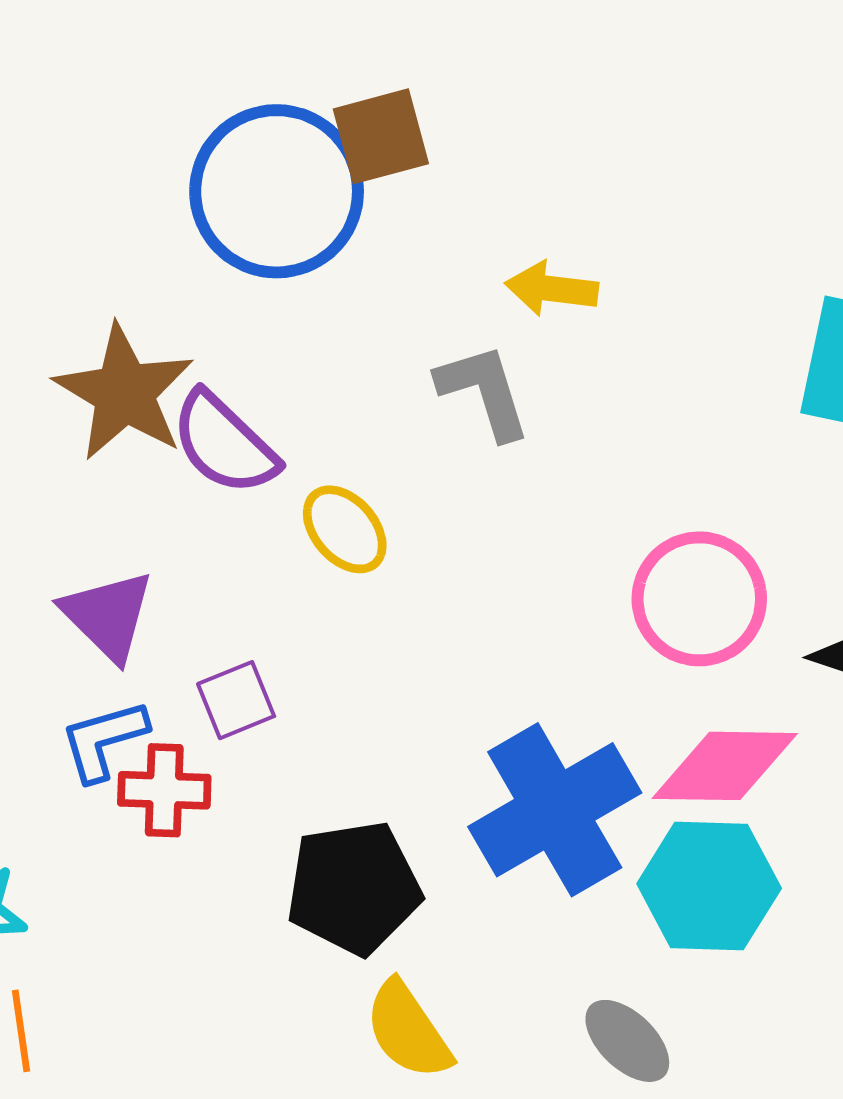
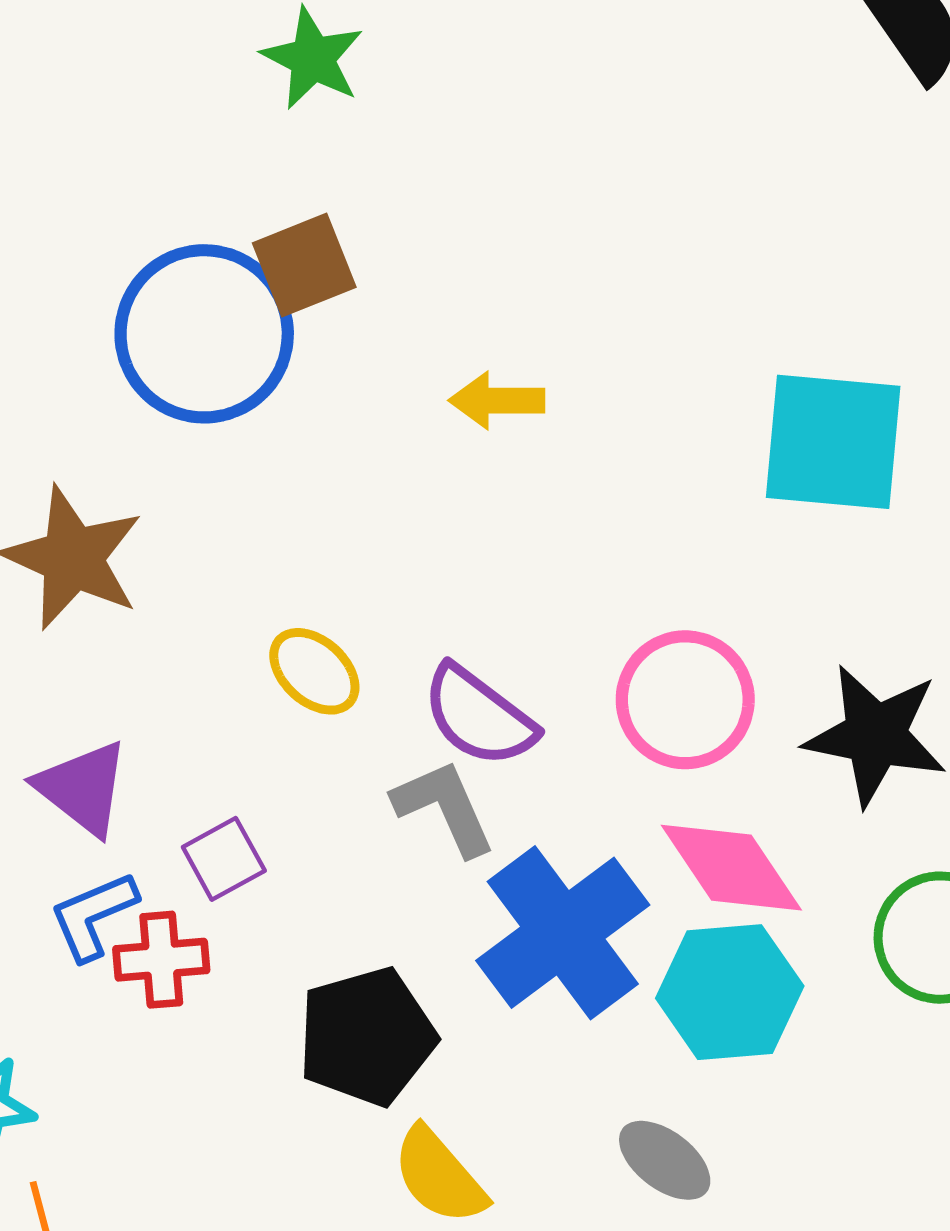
gray L-shape: (484, 391) -> (444, 808), moved
purple semicircle: (224, 443) -> (479, 716), moved
pink diamond: (725, 766) -> (731, 868), turned 62

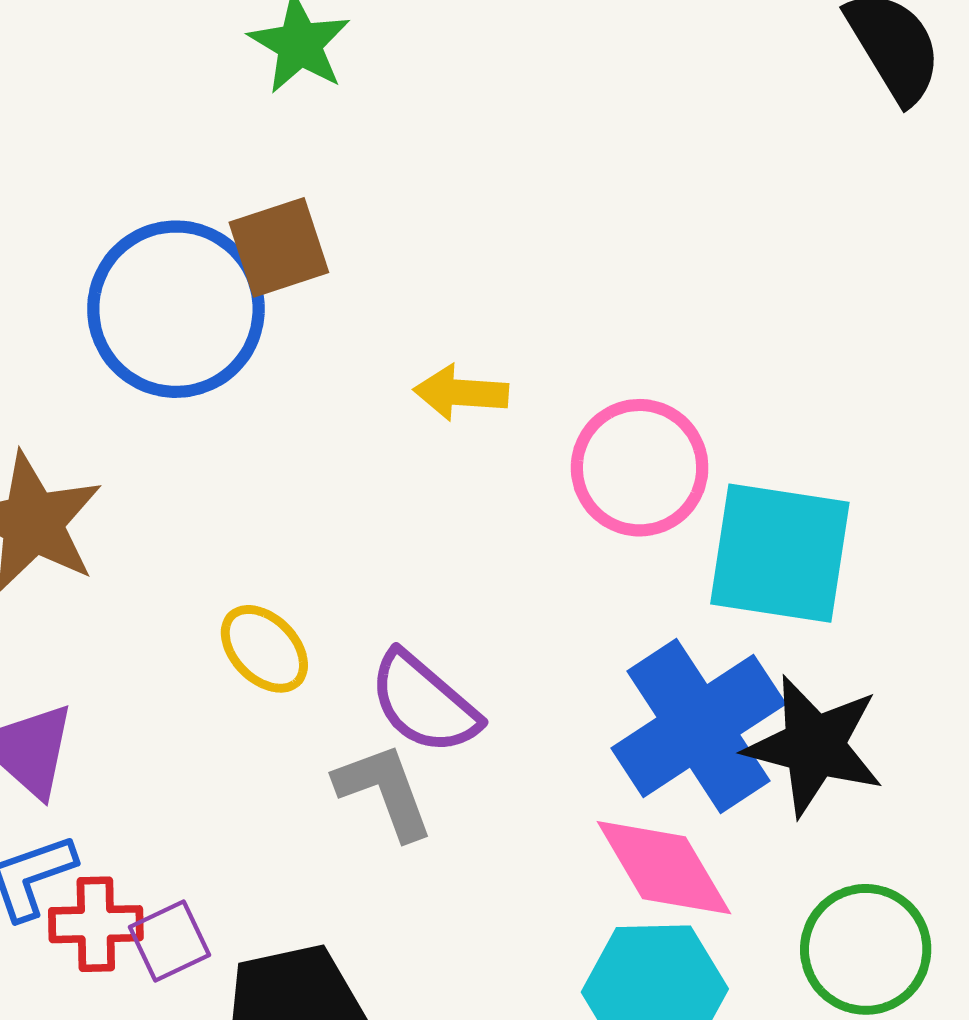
cyan square: (833, 442) -> (780, 553), moved
pink circle: (685, 700) -> (640, 468), moved
purple square: (224, 859) -> (169, 941), moved
blue cross: (563, 933) -> (698, 726), moved

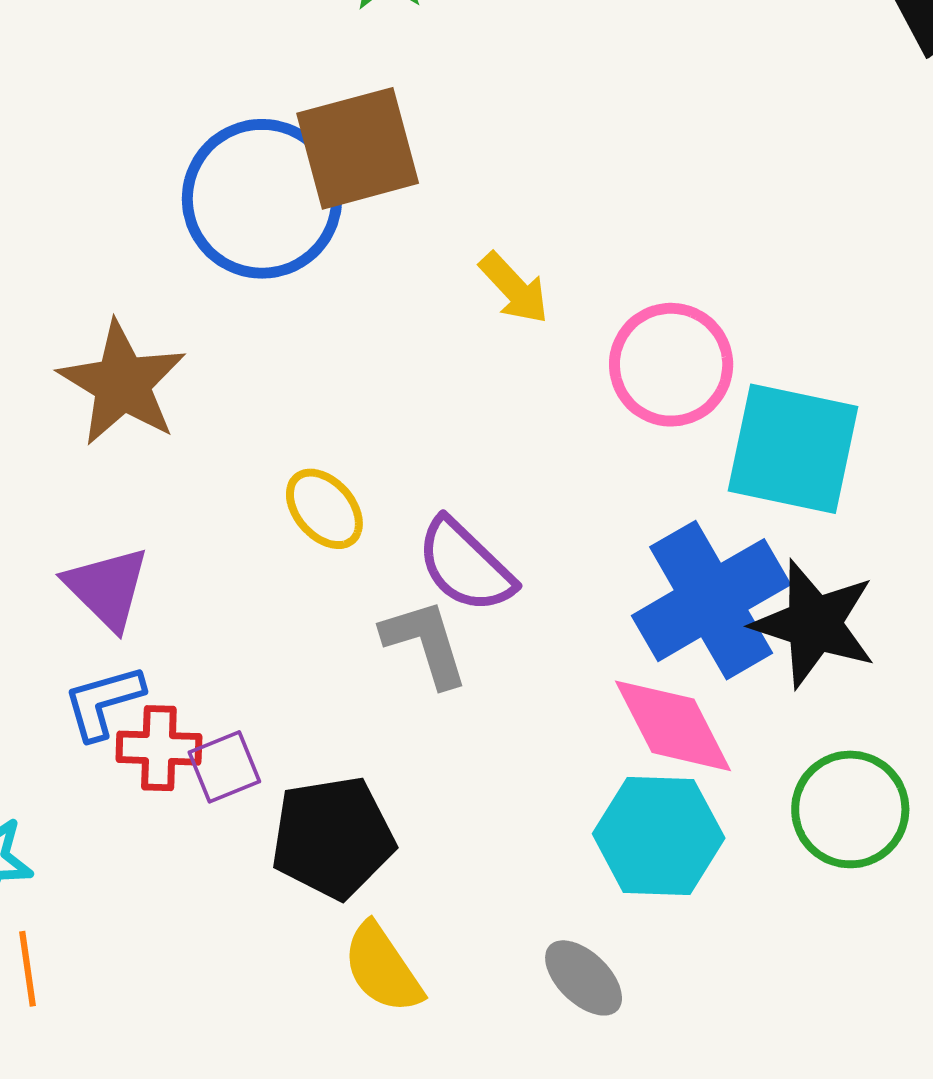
brown square: (279, 247) -> (358, 148), size x1.4
yellow arrow: (461, 393) -> (514, 288), turned -140

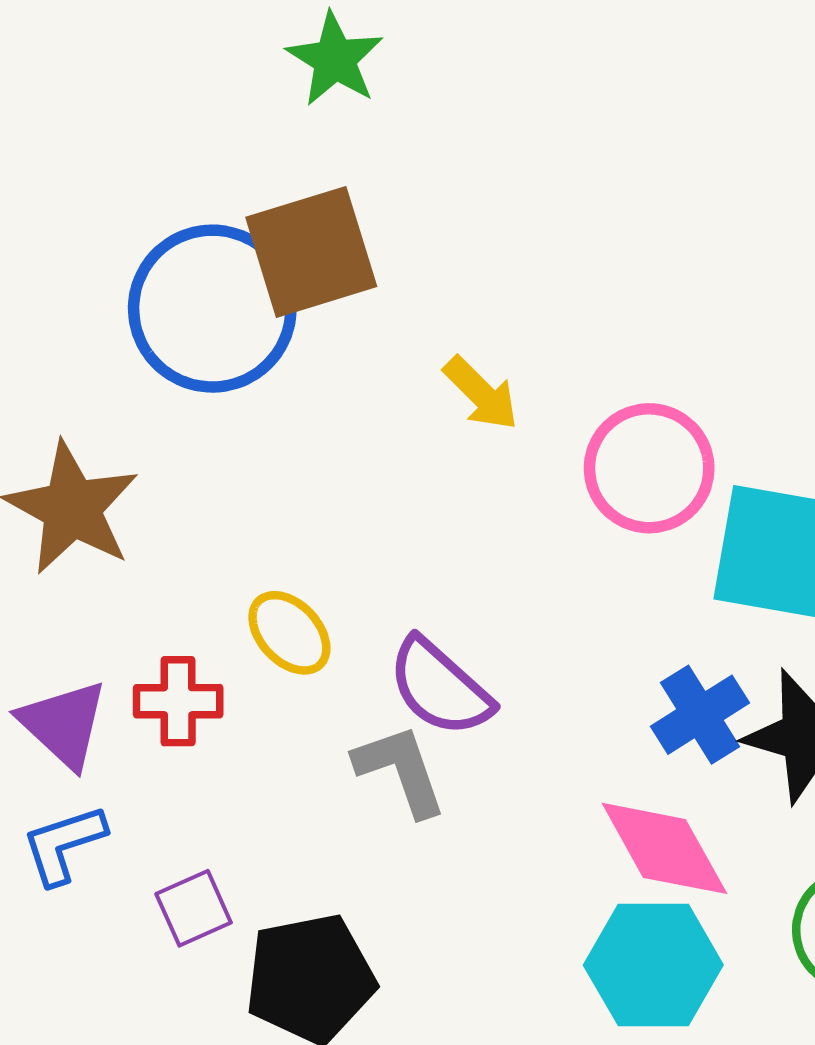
blue cross: (711, 600) -> (700, 715), size x0.6
red cross: (159, 748) -> (178, 701), moved

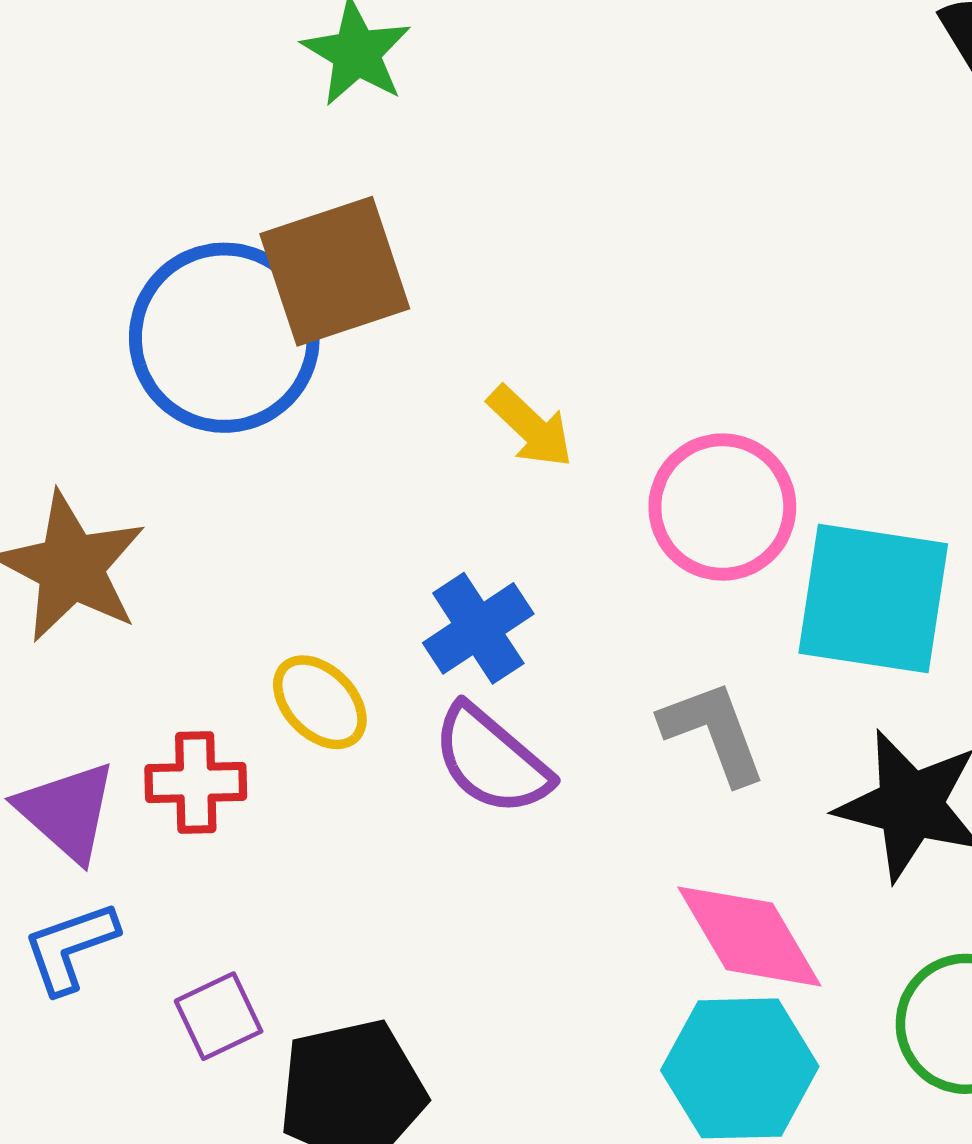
blue cross: (700, 715) -> (478, 628), moved
gray L-shape: (400, 770) -> (713, 732), moved

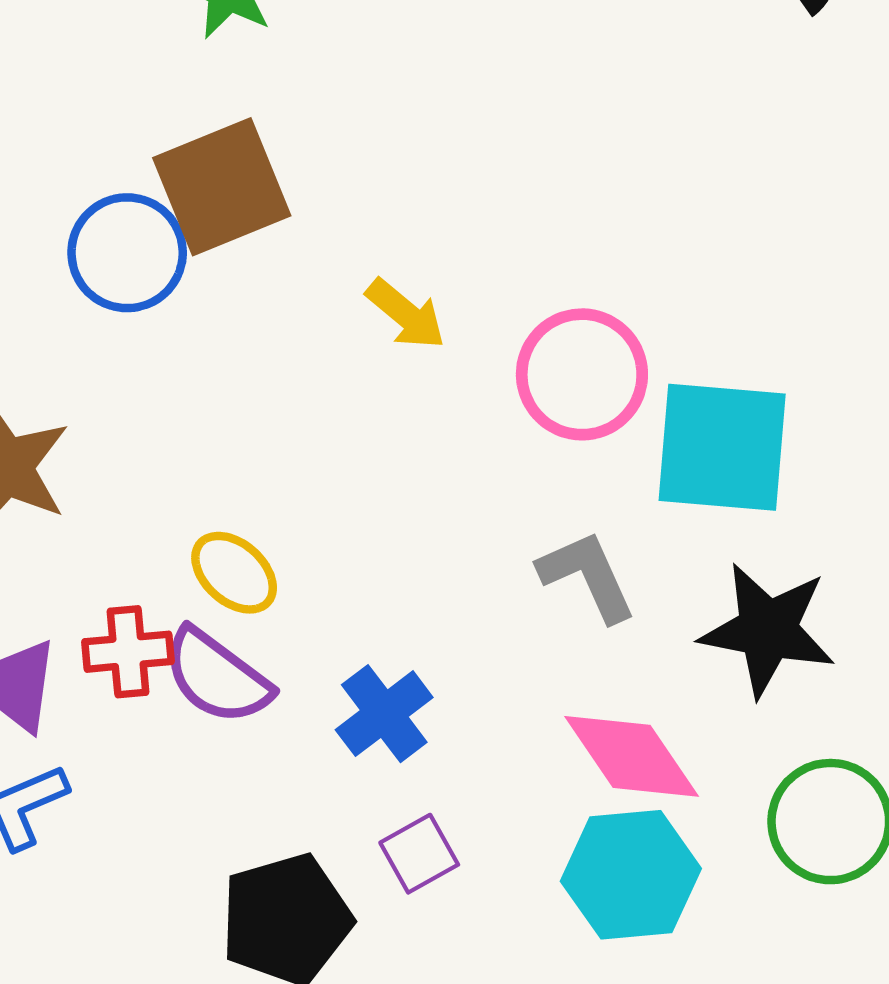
blue circle: (224, 338) -> (127, 253), size x0.7
blue cross: (478, 628) -> (384, 714), moved
purple semicircle: (491, 760) -> (217, 677), moved
purple square: (219, 1016) -> (419, 854), moved

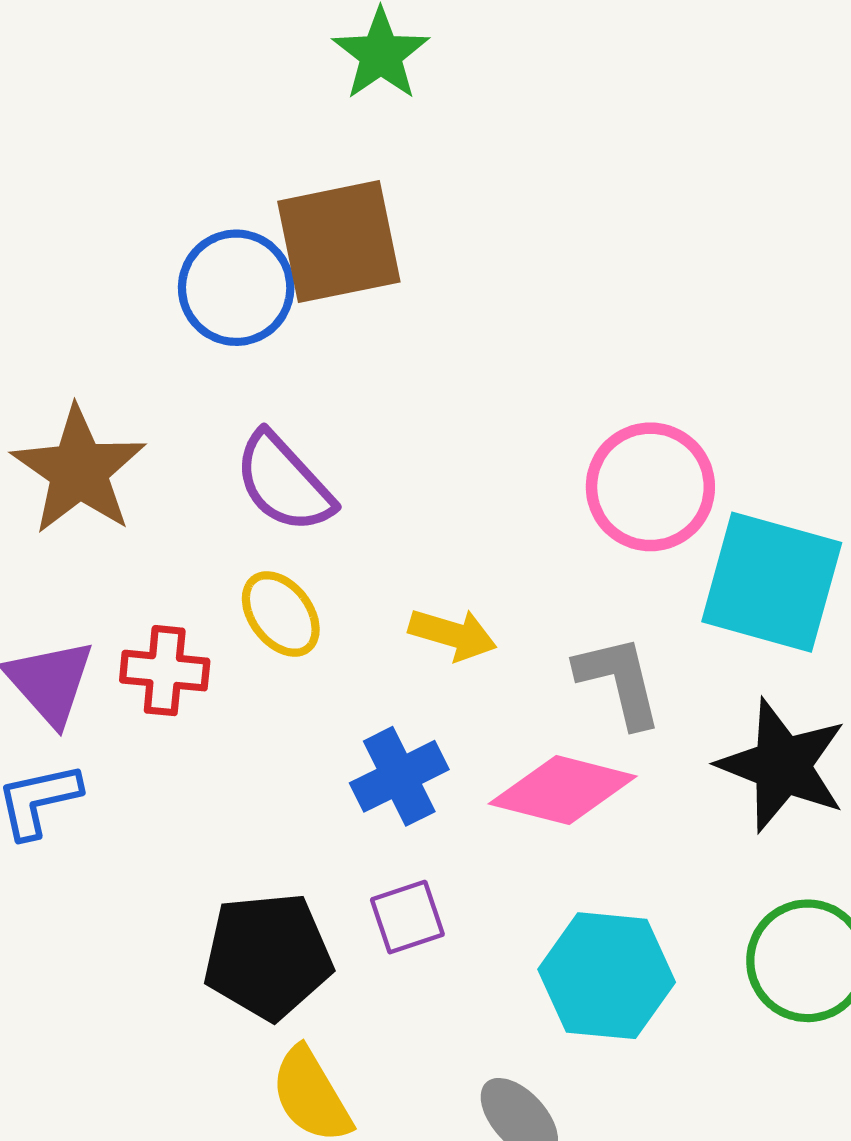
yellow arrow: (406, 314) -> (453, 634), moved, turned -34
purple semicircle: (217, 677) -> (284, 483), moved
pink diamond: (632, 756) -> (563, 790), moved, turned -52

